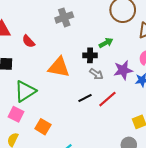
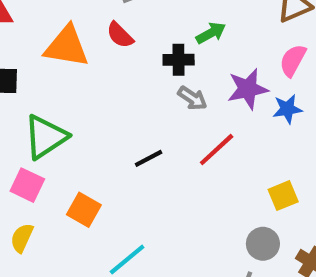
red semicircle: (28, 41) -> (120, 35), moved
orange triangle: (59, 67) -> (67, 46), moved
black line: (85, 98) -> (149, 158), moved

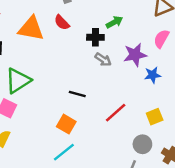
blue star: (287, 109) -> (153, 75), moved
red line: (217, 150) -> (116, 113), moved
black line: (149, 158) -> (77, 94), turned 42
orange square: (84, 210) -> (66, 124), moved

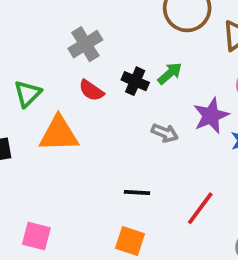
orange triangle: (31, 29) -> (59, 134), moved
black cross: (95, 37) -> (135, 81), moved, turned 35
green triangle: (18, 81) -> (27, 94), moved, size x0.7

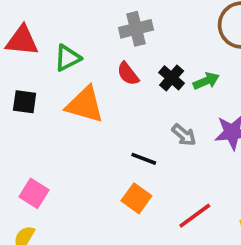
black line: (137, 193) -> (144, 159), moved
orange square: (130, 241) -> (136, 198), moved

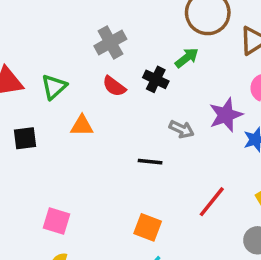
green arrow: (206, 81) -> (187, 58), moved
orange triangle: (85, 105) -> (82, 126), size x0.6
orange square: (136, 198) -> (148, 227), moved

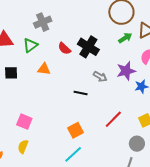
gray cross: (110, 42) -> (43, 22), moved
green arrow: (187, 58) -> (125, 38), moved
black cross: (156, 79) -> (88, 47), size x1.5
orange square: (148, 227) -> (76, 130), turned 35

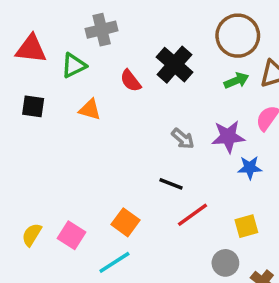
black cross: (88, 47) -> (175, 65), moved
black line: (81, 93) -> (171, 184), moved
pink square: (24, 122) -> (72, 235), moved
orange square: (76, 130) -> (125, 222), turned -35

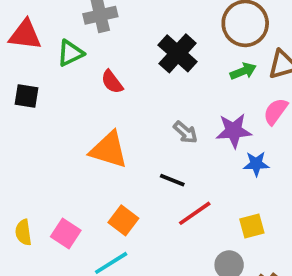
red semicircle: (131, 81) -> (112, 82), moved
orange triangle: (90, 110) -> (109, 150), moved, size x1.6
yellow semicircle: (32, 235) -> (23, 232), turned -40

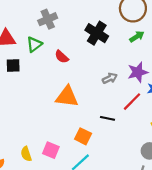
black square: (27, 96) -> (13, 65), moved
gray arrow: (185, 132) -> (110, 78), turned -56
black line: (172, 180) -> (107, 118), moved
red line: (195, 213) -> (132, 102), moved

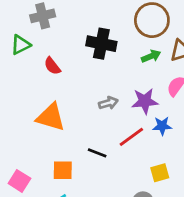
black cross: (97, 33) -> (101, 44), turned -30
orange square: (83, 136) -> (63, 170), turned -35

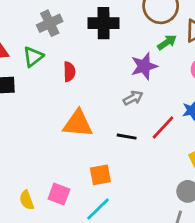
black cross: (101, 44) -> (104, 23), moved
red semicircle: (52, 66) -> (69, 72), turned -132
purple star: (145, 101) -> (144, 66), moved
black line: (97, 153) -> (127, 137), moved

